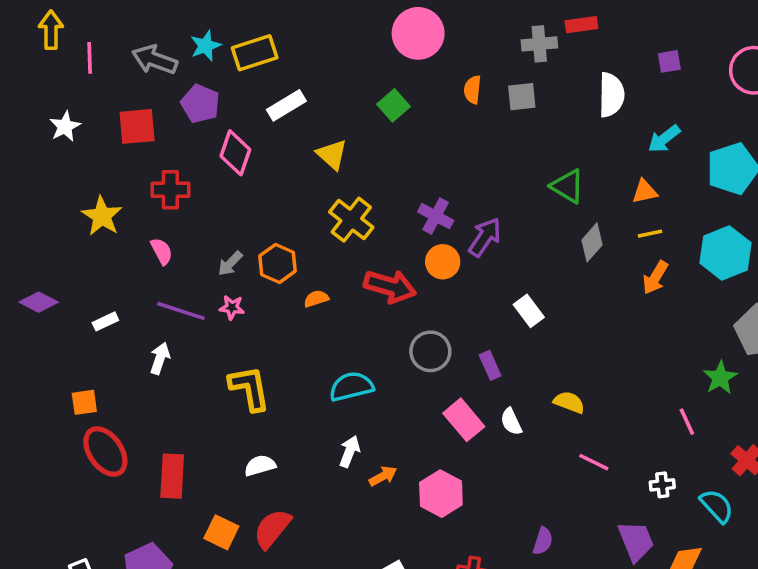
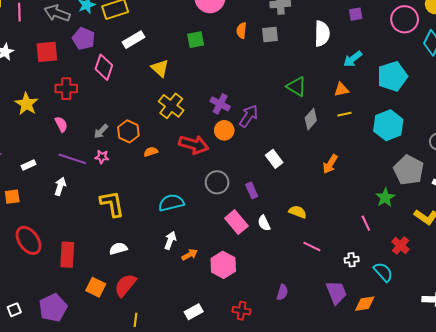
green square: (393, 105) -> (196, 40), turned 30
orange arrow: (655, 278) -> (330, 164), moved
orange square: (84, 402) -> (12, 197), moved

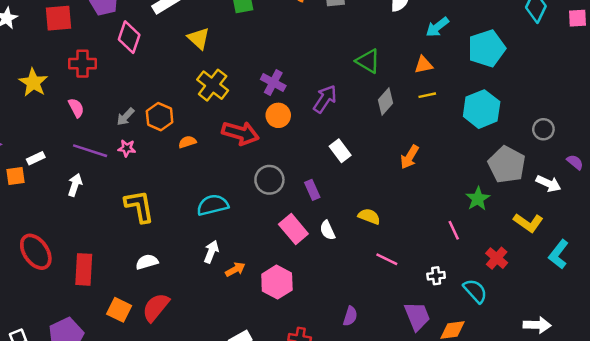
purple arrow: (249, 116) -> (325, 99), moved
orange square: (12, 197) -> (16, 176), moved

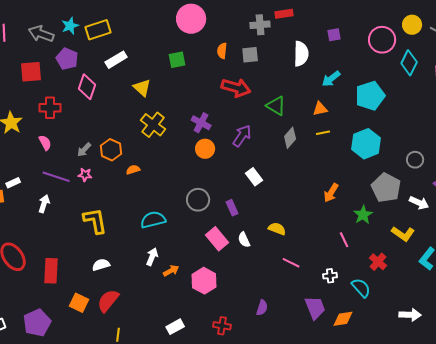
red arrow: (240, 133) -> (236, 88), moved
orange arrow: (410, 157) -> (331, 193), moved

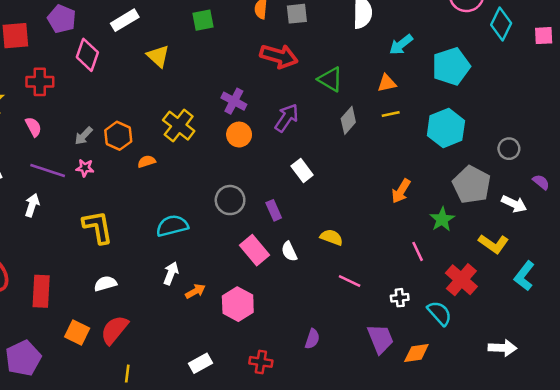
yellow cross: (153, 125) -> (179, 126), moved
red cross: (378, 262) -> (461, 280), size x1.4

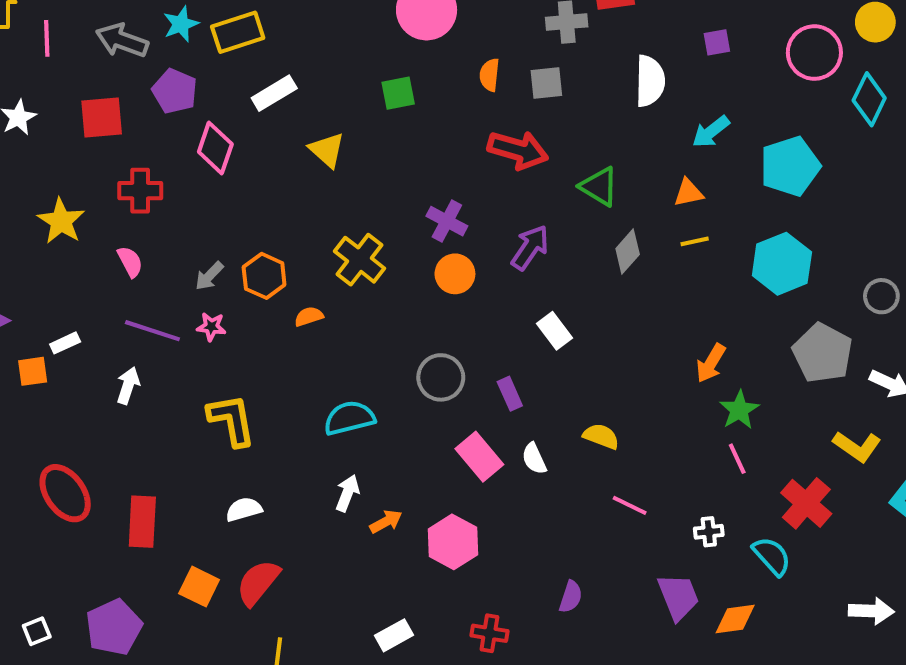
green star: (442, 219) -> (739, 410), moved

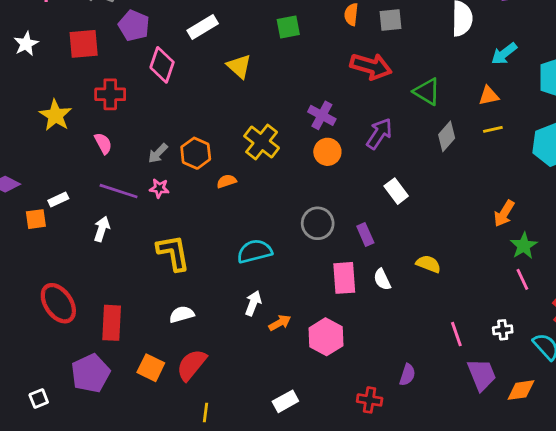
pink rectangle: (479, 457) -> (344, 278), turned 36
pink line: (630, 505) -> (456, 334), moved, turned 45
purple pentagon: (114, 627) -> (91, 373), moved
red cross: (489, 633) -> (370, 400), moved

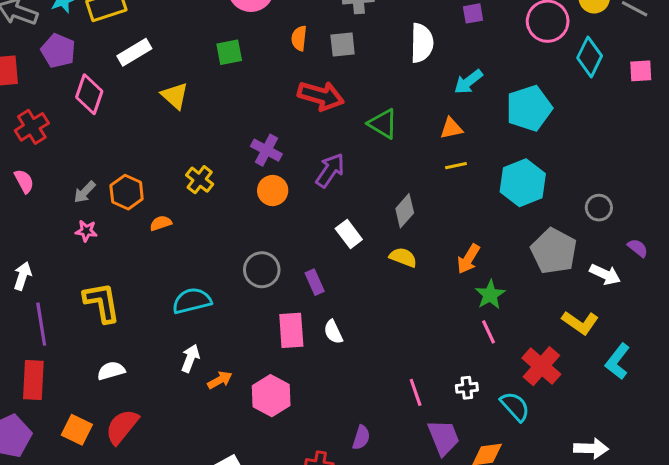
red cross: (110, 94) -> (32, 127), turned -32
gray diamond: (447, 136) -> (405, 211), moved
yellow cross: (262, 142) -> (200, 180), size x0.7
purple line: (119, 191) -> (41, 324), moved, turned 63
yellow semicircle: (428, 264) -> (403, 257), moved

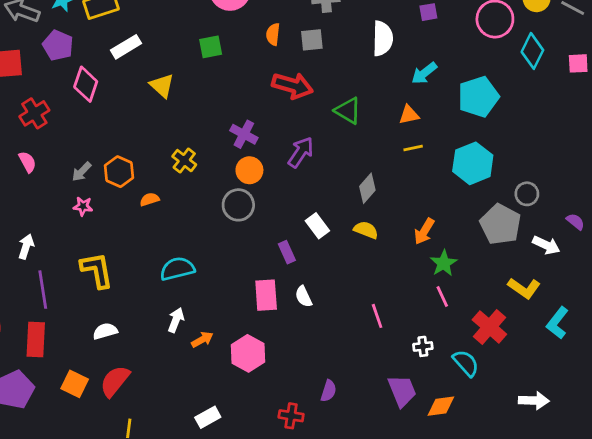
gray circle: (599, 208) -> (527, 194), moved
white rectangle: (349, 234) -> (317, 226), moved
gray circle: (262, 270) -> (238, 205), moved
pink line: (416, 392) -> (377, 316), moved

